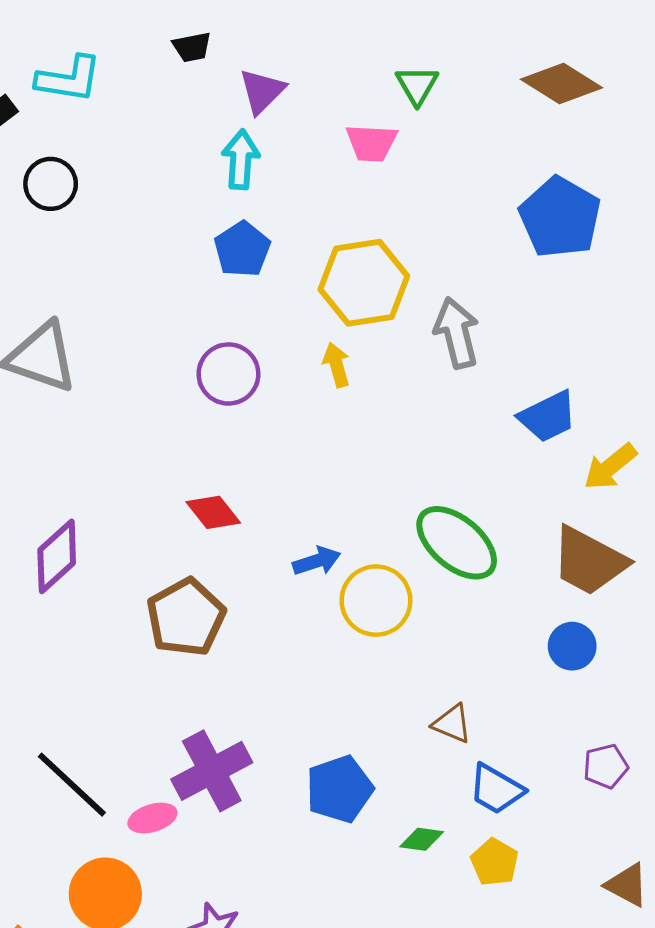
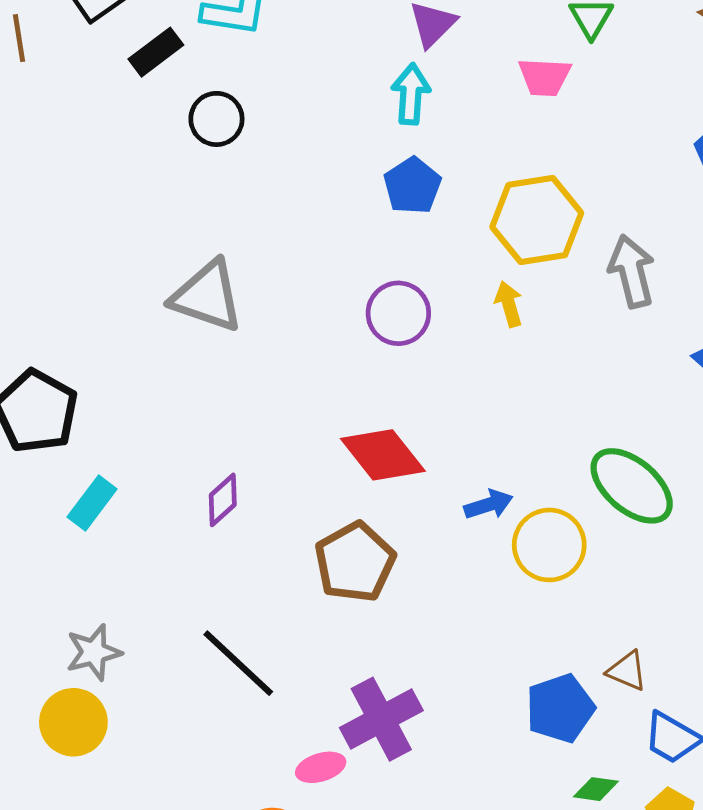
red diamond: (213, 512) -> (383, 455), size x1.5
purple diamond: (57, 556) -> (223, 500), size x0.7
black line: (72, 785) -> (238, 663), moved
blue pentagon: (339, 789) -> (560, 708), moved

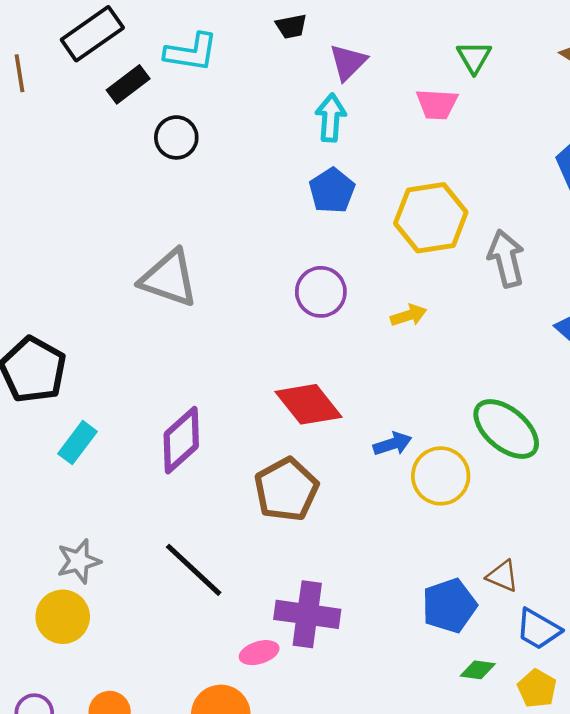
yellow arrow: (509, 304) -> (409, 315), moved, turned 88
purple diamond: (223, 500) -> (181, 440), size x1.6
purple cross: (381, 719) -> (307, 614), turned 36

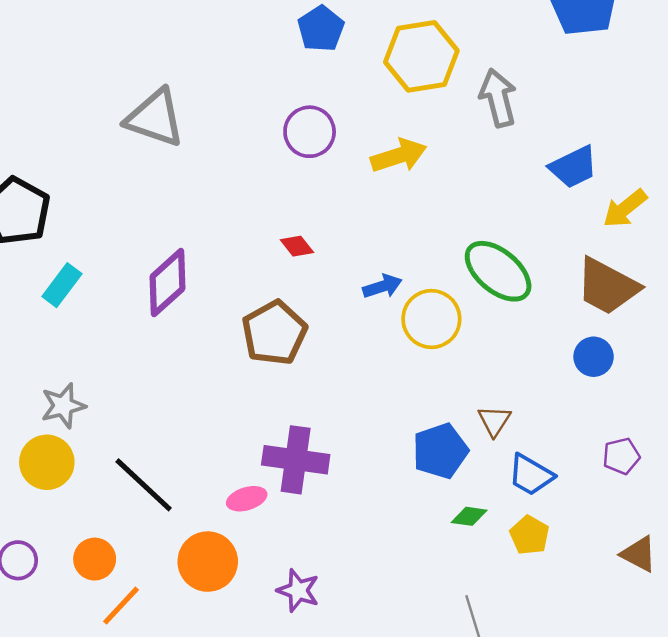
yellow arrow: (409, 315) -> (399, 156), size x1.5
red diamond: (309, 404) -> (297, 246), size x0.5
black line: (194, 570) -> (144, 485), moved
brown triangle: (502, 576) -> (494, 421), turned 40

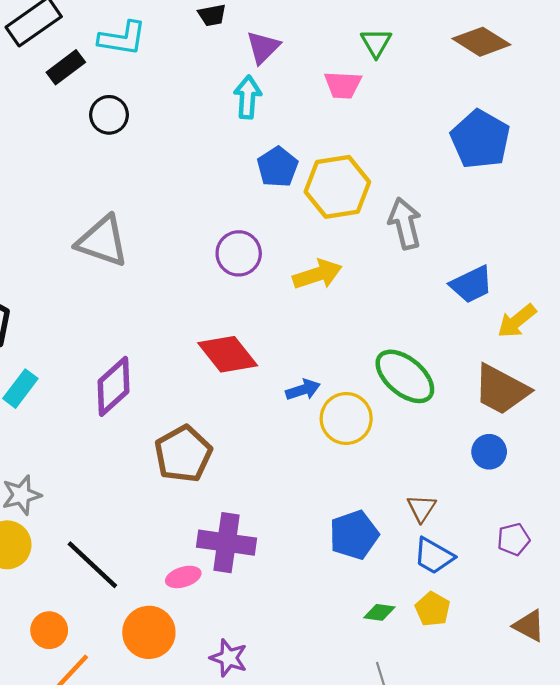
blue pentagon: (321, 29) -> (277, 167), moved
red diamond: (297, 246) -> (228, 354), size x2.0
brown pentagon: (274, 333) -> (183, 454), moved
brown triangle: (494, 421) -> (422, 508), moved
green diamond: (469, 516) -> (379, 612), moved

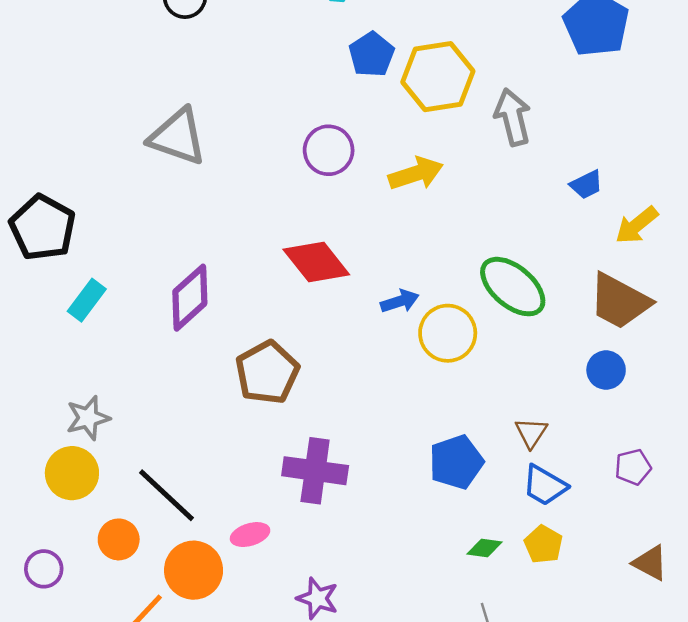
blue trapezoid: (471, 284) -> (586, 185), size x0.7
pink ellipse: (183, 577) -> (250, 535), moved
orange circle: (49, 630) -> (119, 539), moved
orange circle: (149, 632) -> (194, 570), moved

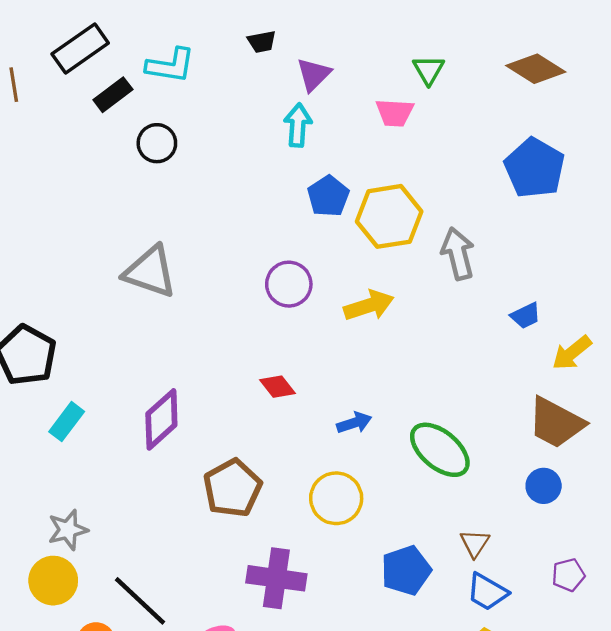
red diamond: (316, 262) -> (278, 387), size x0.6
green ellipse: (513, 287) -> (440, 450), moved
yellow circle: (448, 333) -> (336, 498), moved

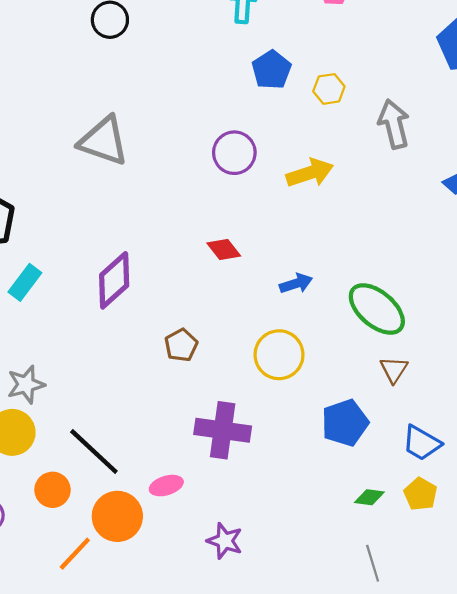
yellow hexagon: (389, 216) -> (329, 89), size x0.5
brown pentagon: (232, 488) -> (181, 345), size x0.6
brown triangle: (475, 543) -> (394, 370), moved

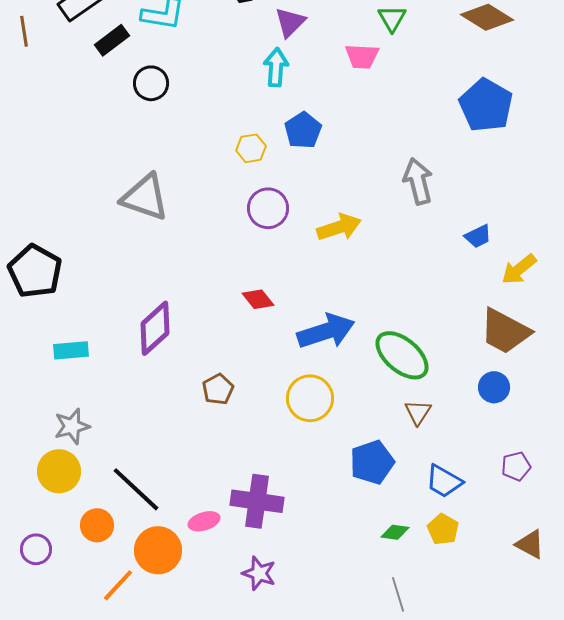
yellow hexagon: (329, 89) -> (251, 148), moved
cyan rectangle: (25, 282) -> (71, 350), moved, turned 48
blue arrow: (296, 283) -> (326, 331), size x1.8
purple cross: (223, 430) -> (257, 501), moved

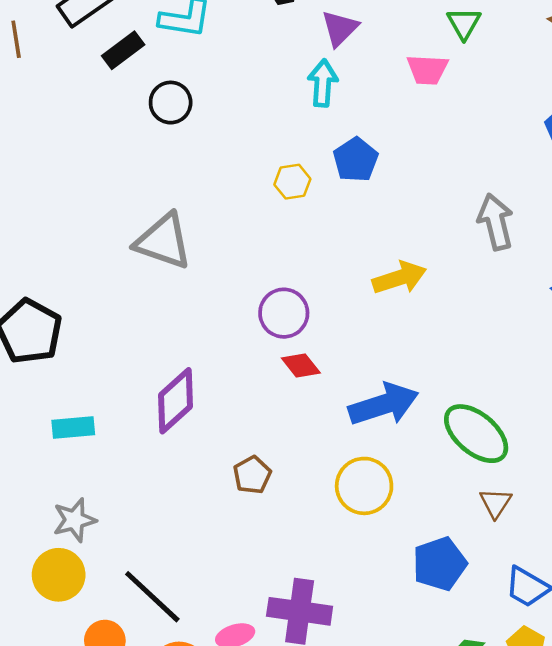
purple circle: (268, 208) -> (284, 313), moved

